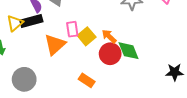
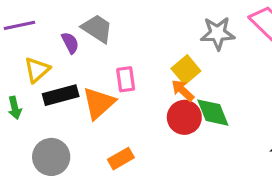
black rectangle: (31, 21) -> (61, 95), moved
yellow square: (87, 36) -> (186, 70), moved
orange rectangle: (87, 80) -> (121, 159), moved, turned -63

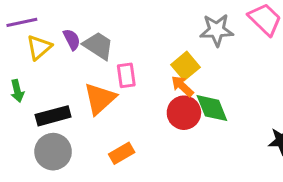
gray trapezoid: (97, 29) -> (98, 46), moved
yellow triangle: (37, 70) -> (39, 47), moved
black rectangle: (61, 95) -> (53, 116), moved
green arrow: (15, 108) -> (17, 91), moved

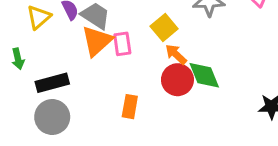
yellow square: (185, 66) -> (164, 28), moved
orange triangle: (100, 99) -> (97, 41), moved
orange rectangle: (122, 153) -> (130, 107), moved, turned -50

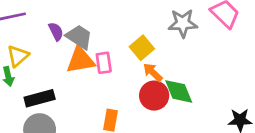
yellow triangle: (39, 17) -> (18, 56), moved
orange triangle: (97, 41) -> (80, 60), turned 32

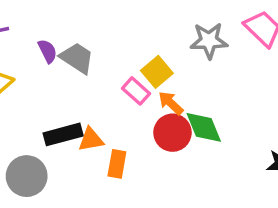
orange triangle: (80, 60) -> (91, 140), moved, size x0.7
pink rectangle: (104, 63) -> (136, 91), moved, turned -40
black rectangle: (40, 98) -> (63, 134), moved

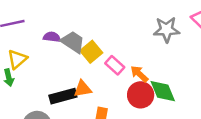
purple semicircle: (47, 51) -> (52, 37), turned -56
yellow square: (157, 72) -> (91, 52), moved
orange triangle: (91, 140) -> (83, 89), moved

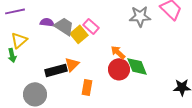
pink rectangle: (115, 65) -> (91, 26), moved
orange triangle: (83, 89) -> (72, 64), turned -35

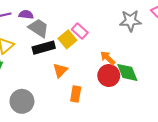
purple semicircle: (47, 22) -> (26, 15), moved
gray trapezoid: (64, 26) -> (38, 28), moved
black rectangle: (56, 70) -> (44, 48), moved

